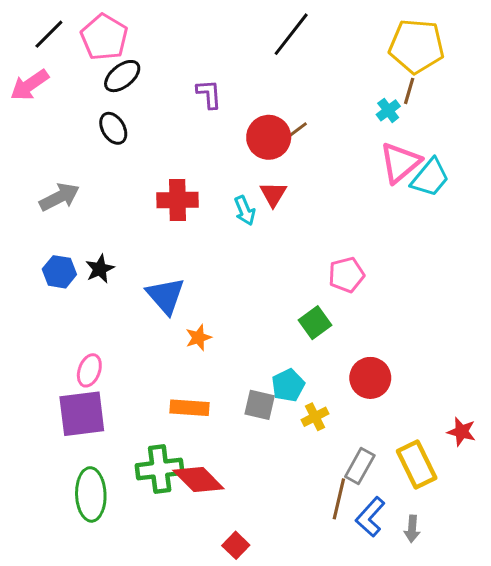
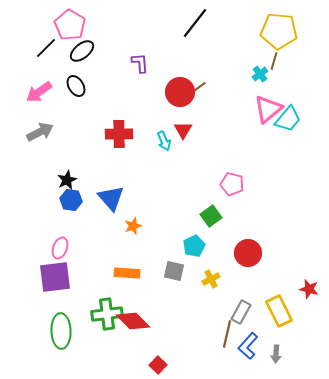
black line: (49, 34) -> (46, 48), moved
pink arrow: (30, 85) -> (39, 92), moved
blue hexagon: (59, 272) -> (71, 200), moved
pink pentagon: (346, 275) -> (232, 184), turned 30
cyan pentagon: (288, 385) -> (194, 246), moved

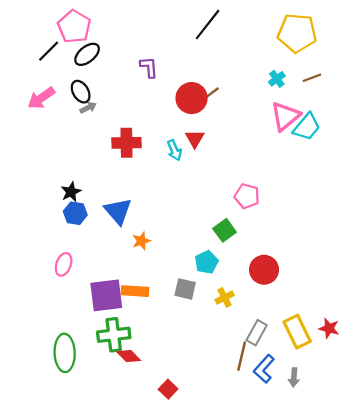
brown line: (274, 61) -> (312, 78), moved, turned 54
gray arrow: (40, 132) -> (88, 108), moved, size x0.6
purple square: (55, 277) -> (106, 295), moved
red star: (309, 289) -> (329, 328), moved
red diamond: (133, 321) -> (129, 356), moved, size x0.7

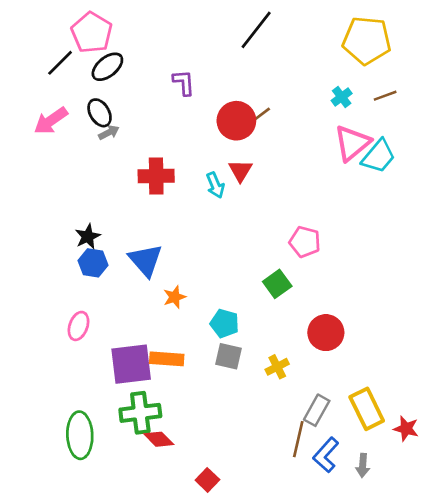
cyan pentagon: (206, 262) -> (225, 323), moved, turned -30
red star: (329, 328) -> (406, 429), moved

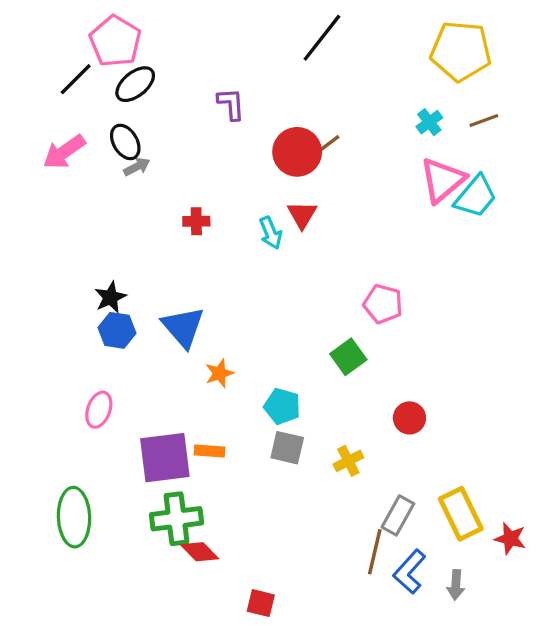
red cross: (156, 176) -> (196, 221), size x0.6
red circle: (326, 333) -> (409, 418), size x0.7
orange rectangle: (167, 359) -> (210, 451), size x0.7
green ellipse: (80, 435) -> (74, 517), moved
red square: (207, 480) -> (261, 603), turned -30

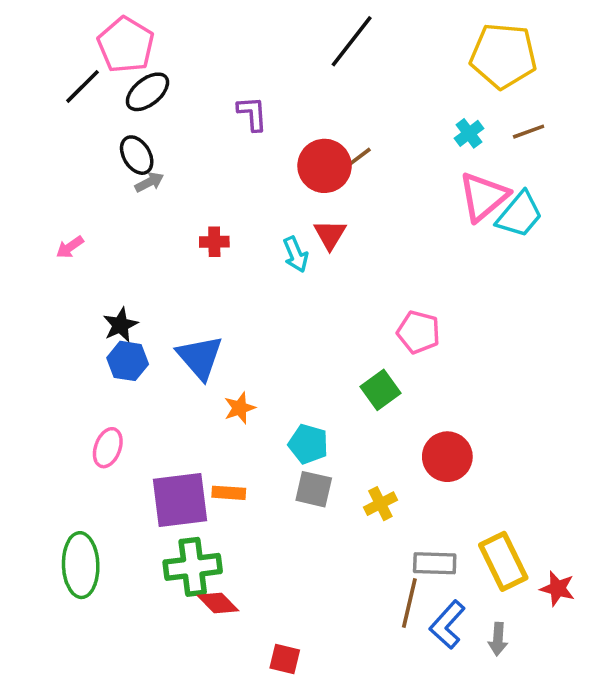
pink arrow: (64, 152) -> (70, 247), moved, size x0.6
red circle: (409, 418) -> (447, 457), size x1.4
gray rectangle: (398, 515) -> (435, 563), turned 63

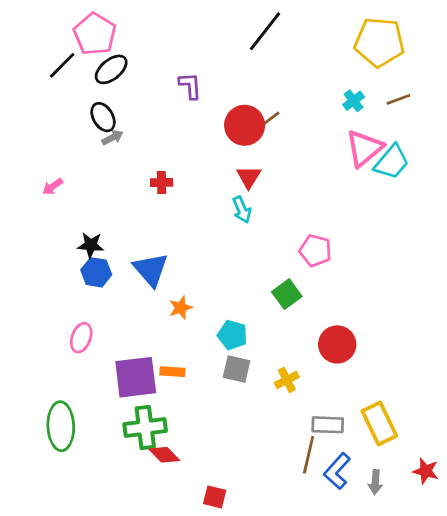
cyan arrow: (296, 254) -> (242, 210), moved
black star: (120, 325) -> (91, 245), turned 30
red star: (557, 589) -> (426, 471), moved

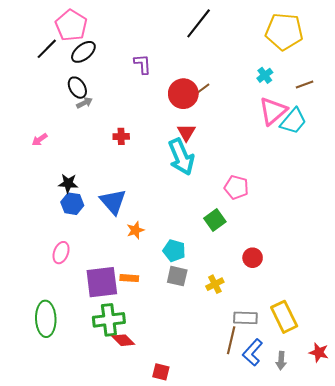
brown line: (398, 99) -> (305, 84), moved
cyan arrow: (242, 210) -> (181, 157), size x1.8
red circle: (337, 344) -> (253, 258), size x0.7

